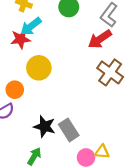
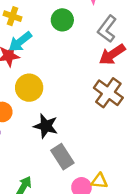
red arrow: (100, 39) -> (112, 54), moved
black star: (45, 126) -> (46, 126), moved

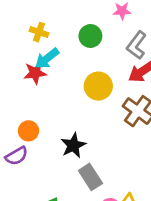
yellow circle: (29, 88) -> (98, 86), moved
black star: (46, 126) -> (73, 145), turned 30

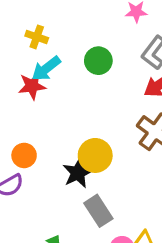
green circle: (90, 36) -> (98, 61), moved
yellow circle: (98, 86) -> (95, 155), moved

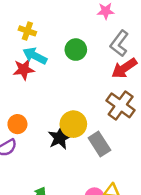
cyan arrow: (46, 69) -> (35, 56), turned 65
gray rectangle: (98, 211) -> (99, 144), moved

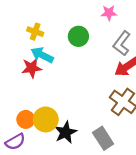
green circle: (76, 50) -> (78, 36), moved
yellow circle: (73, 124) -> (46, 119), moved

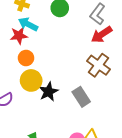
orange circle: (26, 119) -> (26, 58), moved

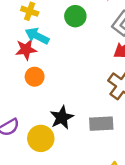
yellow circle: (31, 80) -> (41, 138), moved
gray rectangle: (81, 97) -> (101, 124), turned -60

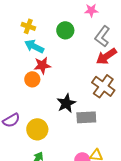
red star: (26, 50) -> (42, 65), moved
black star: (62, 117) -> (66, 103), moved

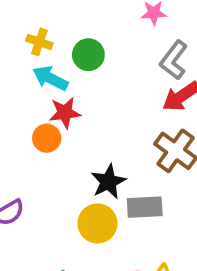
green circle: (65, 30) -> (88, 55), moved
yellow circle: (37, 129) -> (97, 223), moved

